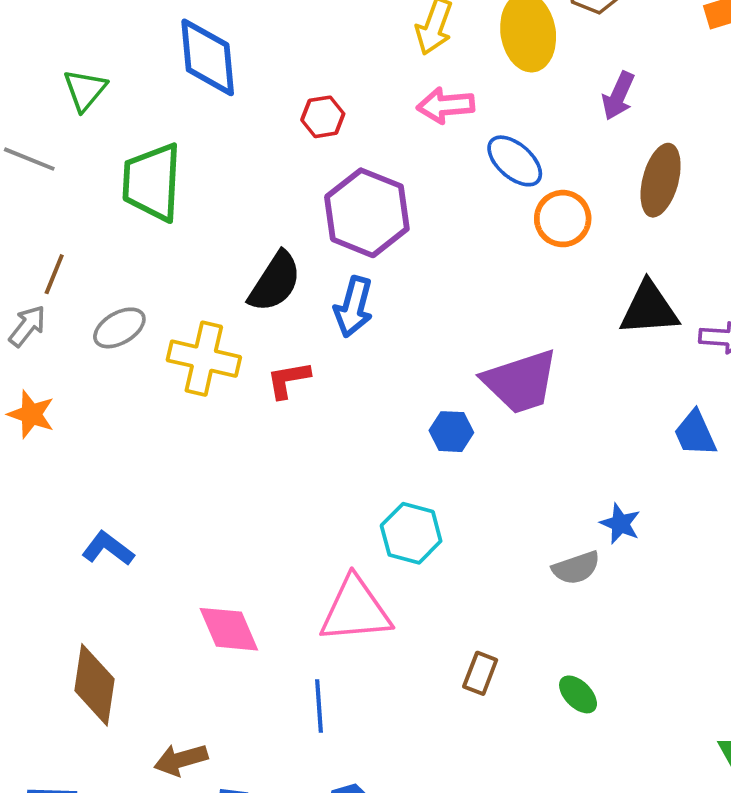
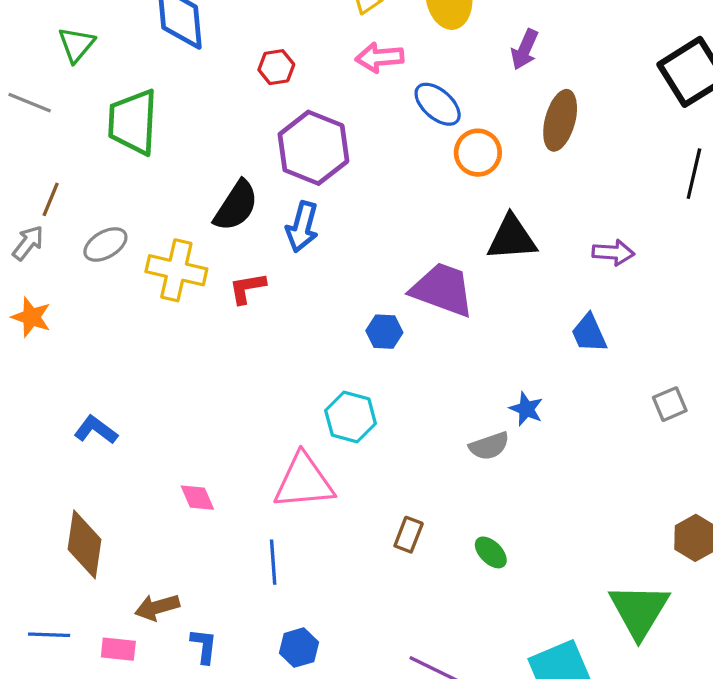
black triangle: (649, 309) -> (512, 238), moved
purple trapezoid: (520, 382) -> (442, 290), turned -142
pink diamond: (229, 629) -> (197, 498), size x0.7

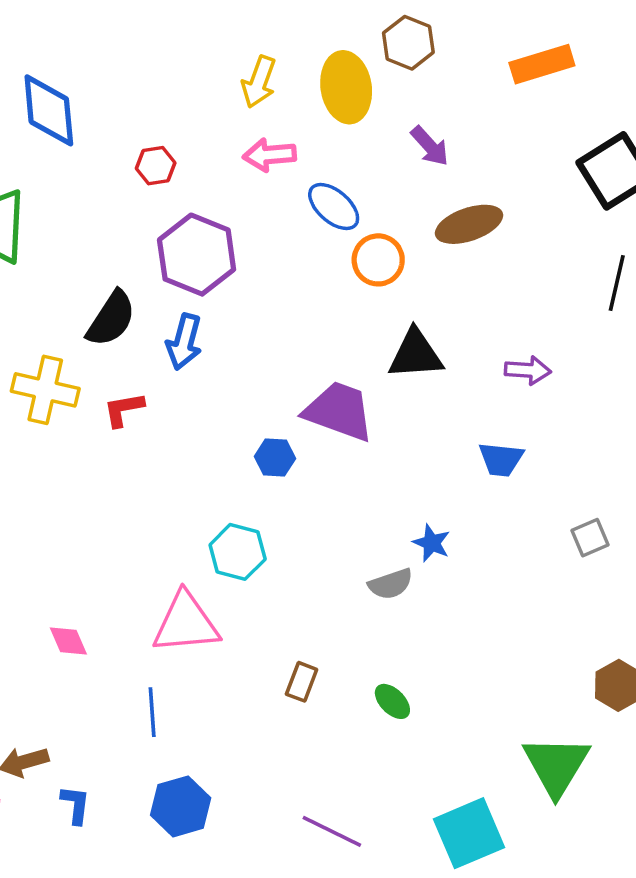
purple arrow: (525, 49) -> (430, 146), turned -66
brown ellipse: (560, 120) -> (469, 224), turned 56
blue trapezoid: (589, 333) -> (501, 459), turned -60
blue hexagon: (299, 648) -> (181, 806), size x1.4

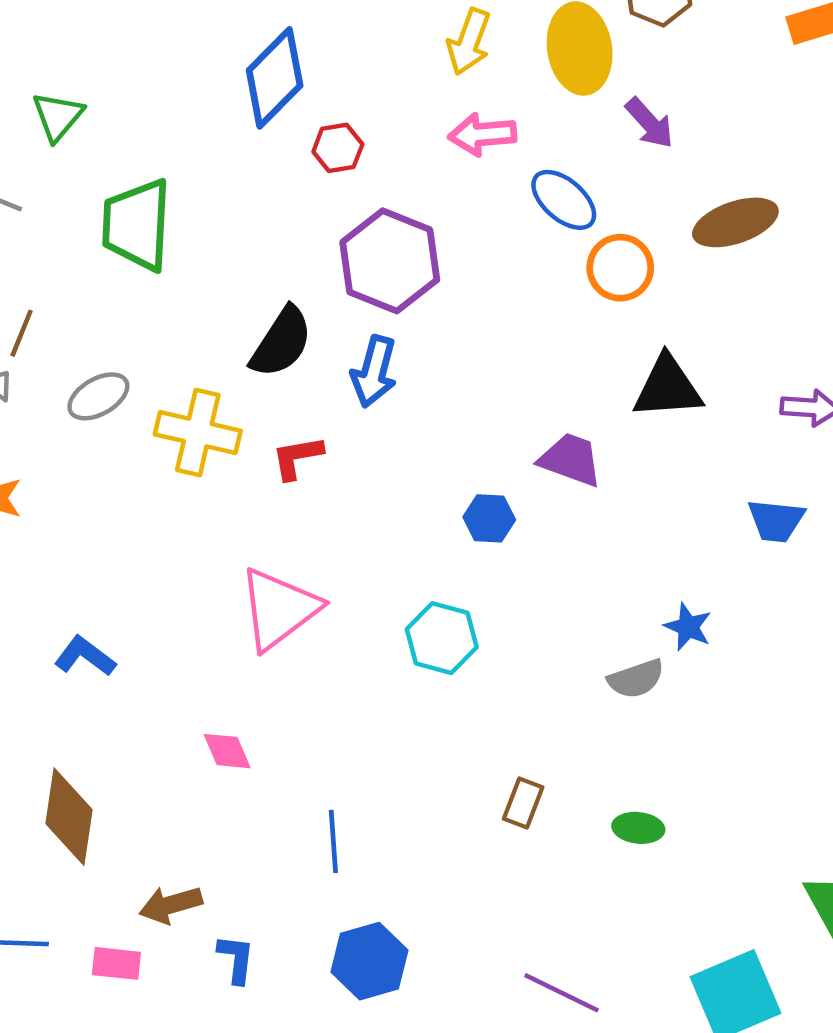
blue diamond: (49, 110) -> (275, 78), moved, turned 50
purple arrow: (430, 146) -> (650, 123), moved
purple trapezoid: (339, 411) -> (571, 460), size x0.7
pink triangle: (186, 623) -> (279, 609), moved, turned -32
green ellipse: (392, 701) -> (638, 828), turned -39

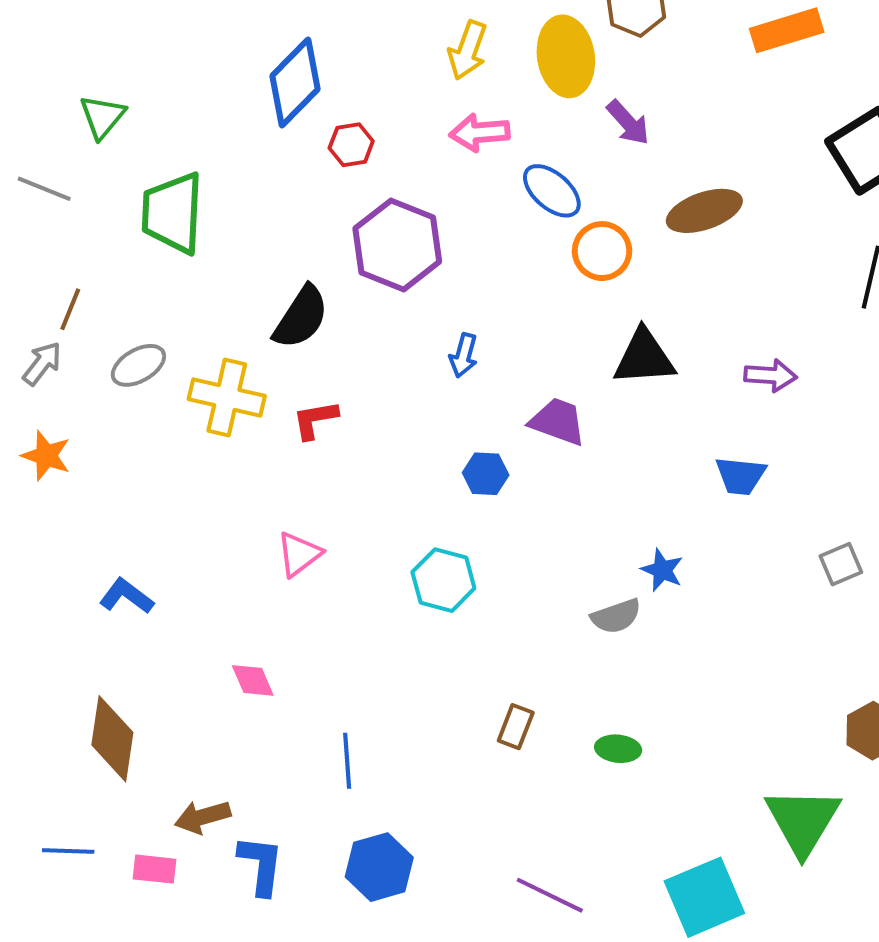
blue arrow: (374, 372) -> (464, 355), moved, size x0.7
pink triangle: (279, 609) -> (299, 554), size x0.6
blue L-shape: (236, 959) -> (261, 865), size x1.4

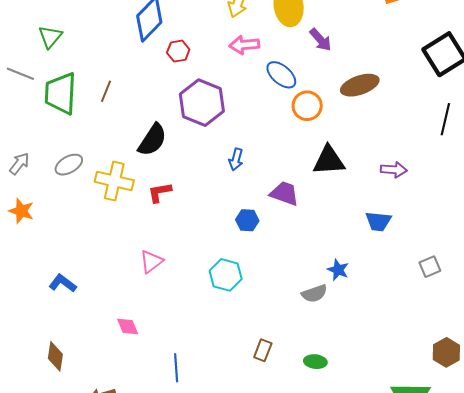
green trapezoid: (173, 213) -> (61, 93), moved
brown line: (70, 309) -> (106, 91), moved
brown diamond: (112, 739) -> (55, 356), size x0.7

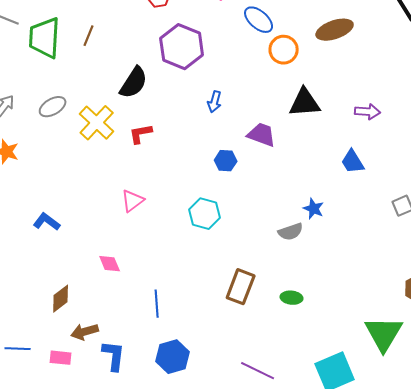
yellow cross: (114, 181) -> (97, 123), turned 30
blue trapezoid: (378, 221) -> (353, 162), turned 52
brown rectangle: (263, 350) -> (241, 287), size x1.6
brown diamond: (55, 356) -> (61, 299), moved, turned 44

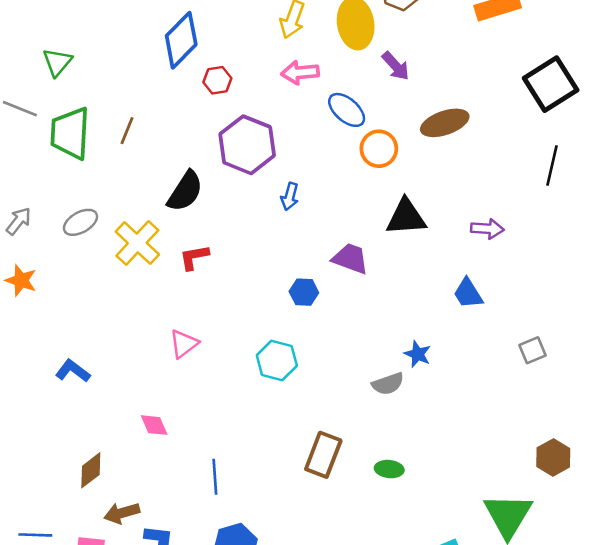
blue arrow: (215, 102) -> (290, 197), moved

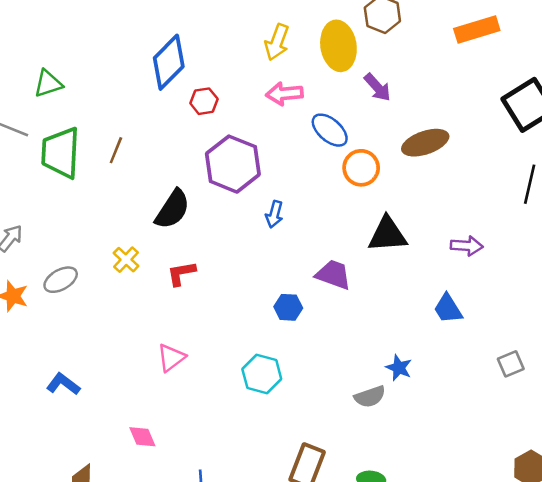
green triangle: (57, 62) -> (48, 84), turned 32
gray ellipse: (80, 222) -> (61, 280), moved
yellow cross: (137, 243) -> (126, 260), size x0.6

